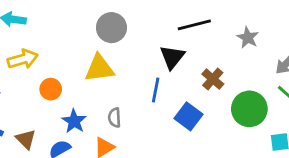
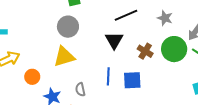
blue line: (156, 90) -> (108, 76), moved
green circle: (249, 109) -> (174, 49), moved
blue square: (189, 116) -> (132, 80), turned -30

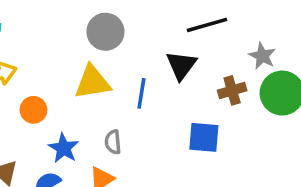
gray star: (165, 18) -> (262, 56), moved
brown cross: (145, 51) -> (232, 90), turned 35
blue line: (108, 76) -> (141, 93), moved

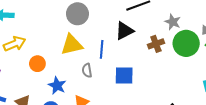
black triangle: (181, 65) -> (124, 31), turned 30
blue square: (204, 137) -> (124, 75), moved
gray semicircle: (113, 142) -> (87, 70), moved

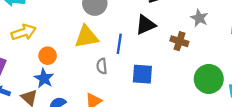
green circle: (186, 43) -> (209, 79), moved
brown cross: (156, 44) -> (179, 41), turned 35
blue star: (57, 85) -> (44, 78), moved

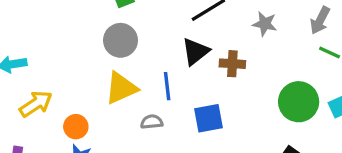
brown cross: (179, 41) -> (232, 64), moved
gray semicircle: (102, 66) -> (152, 122), turned 105

